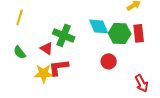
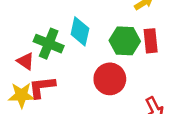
cyan diamond: (99, 26) -> (80, 31), moved, turned 35
red circle: (109, 61) -> (110, 79), size x1.5

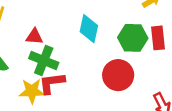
green cross: (49, 44) -> (44, 60), moved
red triangle: (26, 61) -> (34, 37), moved, turned -30

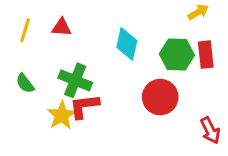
red triangle: (34, 37) -> (62, 27), moved
yellow star: (32, 91) -> (62, 115), turned -30

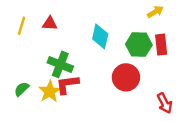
green semicircle: (25, 83) -> (22, 89), moved, turned 84

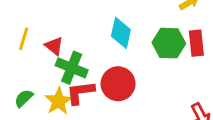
red triangle: (50, 23) -> (54, 46), moved, turned 35
yellow line: (22, 26) -> (24, 39), moved
red circle: (126, 77) -> (118, 84), moved

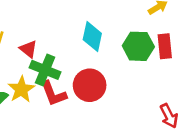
red L-shape: (80, 92) -> (53, 94), turned -104
yellow star: (59, 101) -> (21, 89), moved

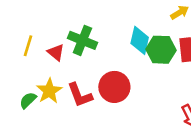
cyan diamond: (92, 37) -> (140, 40), moved
green cross: (45, 70) -> (82, 40), moved

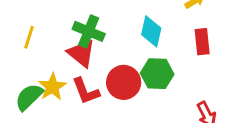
green hexagon: (161, 50) -> (157, 74), moved
red triangle: (56, 52) -> (81, 53), moved, size x1.5
green semicircle: (28, 100) -> (29, 97), size x1.5

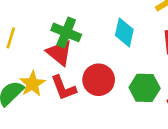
green hexagon: (157, 74) -> (145, 88), moved

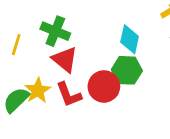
green cross: (66, 32) -> (55, 31), moved
green hexagon: (145, 88) -> (127, 70), moved

